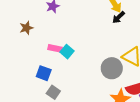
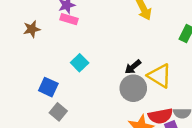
black arrow: (119, 17) -> (133, 67), moved
pink rectangle: (55, 48) -> (69, 19), moved

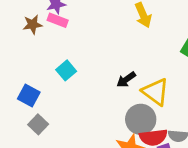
brown star: (32, 29) -> (33, 24), moved
gray circle: (133, 88) -> (141, 119), moved

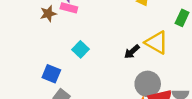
yellow triangle: (156, 92) -> (156, 43), moved

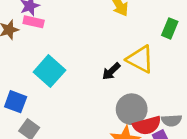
cyan square: (81, 49) -> (49, 71), size x1.5

